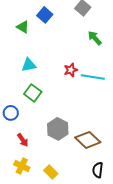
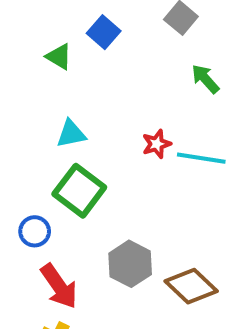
green square: (33, 93) -> (79, 191), size x1.4
red arrow: (23, 140) -> (59, 286), size x1.6

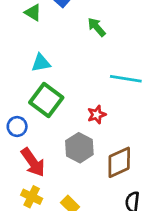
green arrow: (205, 79) -> (97, 27), moved
red star: (157, 144) -> (97, 115), moved
brown diamond: (191, 286) -> (119, 162), turned -68

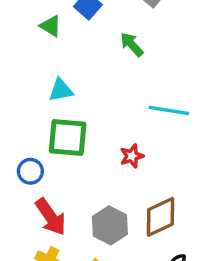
green square: (46, 100) -> (68, 137), turned -32
gray hexagon: (79, 148) -> (110, 225), moved

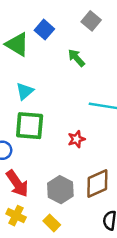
green triangle: (51, 26) -> (17, 44), size x1.5
cyan triangle: (61, 90) -> (25, 91), turned -30

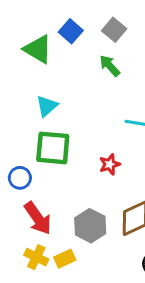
gray square: (91, 21) -> (114, 30), moved
yellow rectangle: (52, 223) -> (65, 259), moved, turned -70

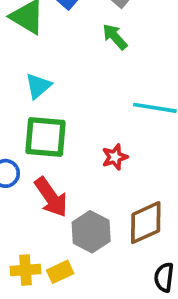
red arrow: (38, 218) -> (51, 197), moved
yellow cross: (36, 257) -> (25, 270), turned -30

